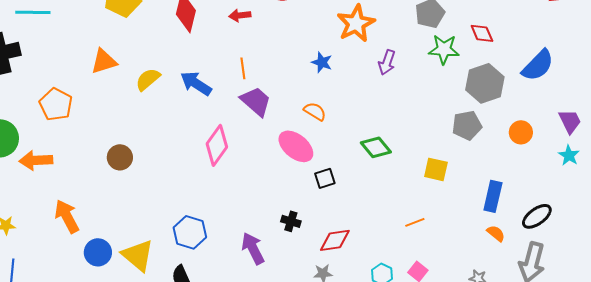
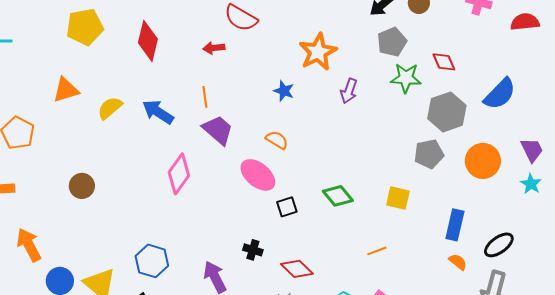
red arrow: (240, 15) -> (214, 48), moved
orange circle: (521, 132) -> (483, 161), size x1.5
green diamond: (376, 147) -> (338, 196), moved
red diamond: (335, 240) -> (297, 269), turned 52

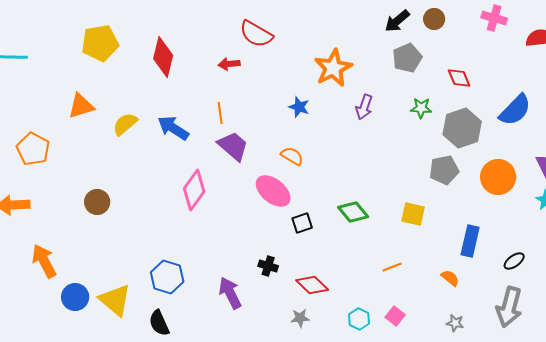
green star: (406, 78) -> (421, 108), moved, size x0.7
black ellipse: (499, 245) -> (514, 261), size x0.7
orange semicircle: (458, 262) -> (450, 278), moved

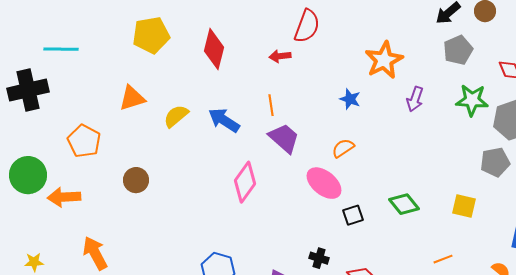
red semicircle: (256, 34) -> (307, 26), turned -100
green star: (421, 108) -> (472, 100), size x1.5
orange semicircle: (292, 156) -> (343, 148), turned -65
brown circle: (97, 202) -> (136, 180), moved

